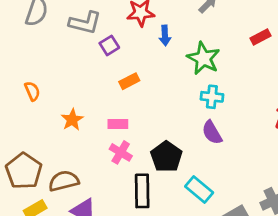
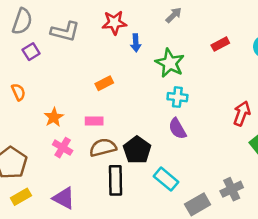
purple square: (109, 45) -> (31, 52), moved
pink cross: (121, 152) -> (63, 148), moved
brown semicircle: (64, 181) -> (103, 148), moved

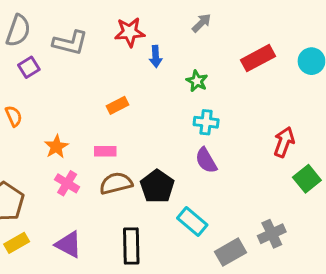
red rectangle: (220, 44) -> (258, 58), size x1.5
green star: (170, 63) -> (197, 81), size x0.6
black rectangle: (116, 180) -> (131, 246), moved

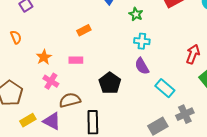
brown semicircle: (116, 183) -> (70, 100), moved
cyan rectangle: (192, 222) -> (165, 88), moved
yellow rectangle: (17, 243) -> (28, 120), moved

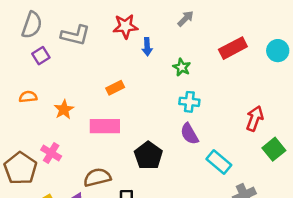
orange semicircle: (16, 37) -> (28, 97), turned -72
orange star: (44, 57) -> (64, 109), moved
pink rectangle: (76, 60) -> (105, 126), size x1.6
pink cross: (51, 81) -> (51, 153), moved

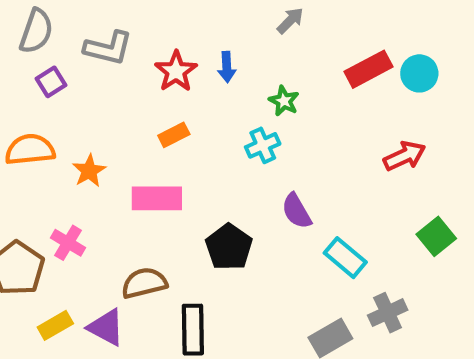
red star: (125, 26) -> (176, 71), moved, turned -30
cyan circle: (278, 51) -> (419, 73), moved
orange semicircle: (28, 97) -> (30, 150), size x1.6
cyan cross: (189, 102) -> (263, 145), moved, turned -30
red arrow: (255, 118) -> (405, 156), moved, turned 45

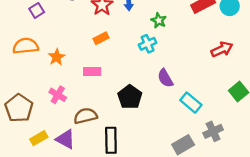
pink rectangle: (157, 198) -> (92, 71), size x0.7
pink cross: (68, 243) -> (58, 95), moved

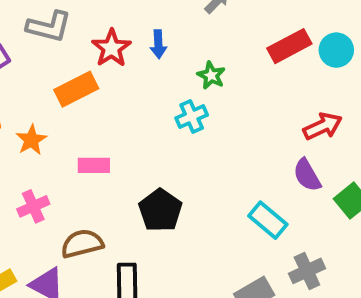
orange rectangle: (101, 38) -> (76, 89), moved, size x1.5
purple semicircle: (165, 78) -> (307, 175), moved
pink cross: (58, 95) -> (33, 206), turned 35

